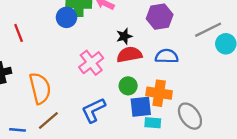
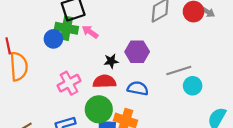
black star: (124, 36) -> (111, 61), moved
green circle: (128, 86) -> (99, 109), size x1.6
orange semicircle: (40, 88) -> (19, 66), moved

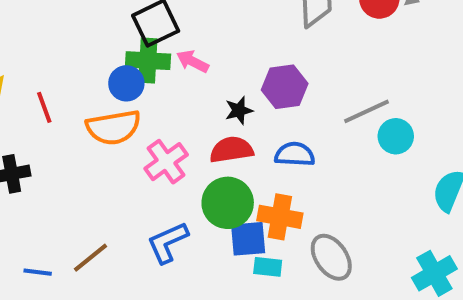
orange semicircle: (19, 66) -> (113, 127), moved, turned 92

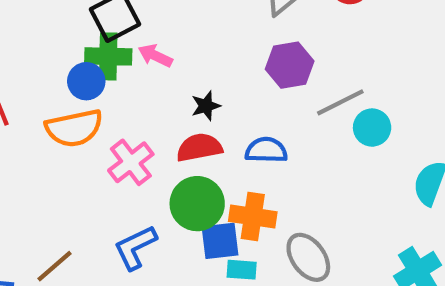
purple hexagon: (285, 87) -> (290, 65), moved

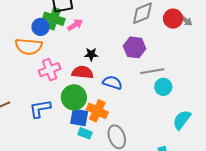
pink arrow: (155, 56) -> (75, 25), turned 105

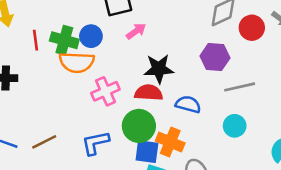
green cross: (54, 19) -> (64, 40), moved
red circle: (173, 19) -> (252, 28), moved
black star: (91, 54) -> (159, 69), size x1.6
cyan circle: (163, 87) -> (235, 126), moved

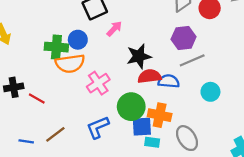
red line: (35, 40) -> (37, 99), moved, turned -42
gray line: (240, 87) -> (192, 60), moved
red semicircle: (149, 93) -> (149, 76), moved

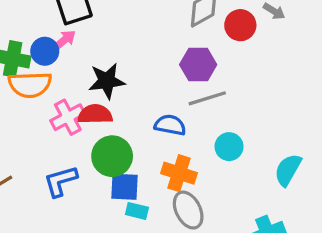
pink arrow: (114, 29) -> (64, 40), moved
black star: (139, 56) -> (107, 81), moved
red semicircle: (149, 76) -> (95, 114), moved
orange cross: (160, 115) -> (179, 173), moved

